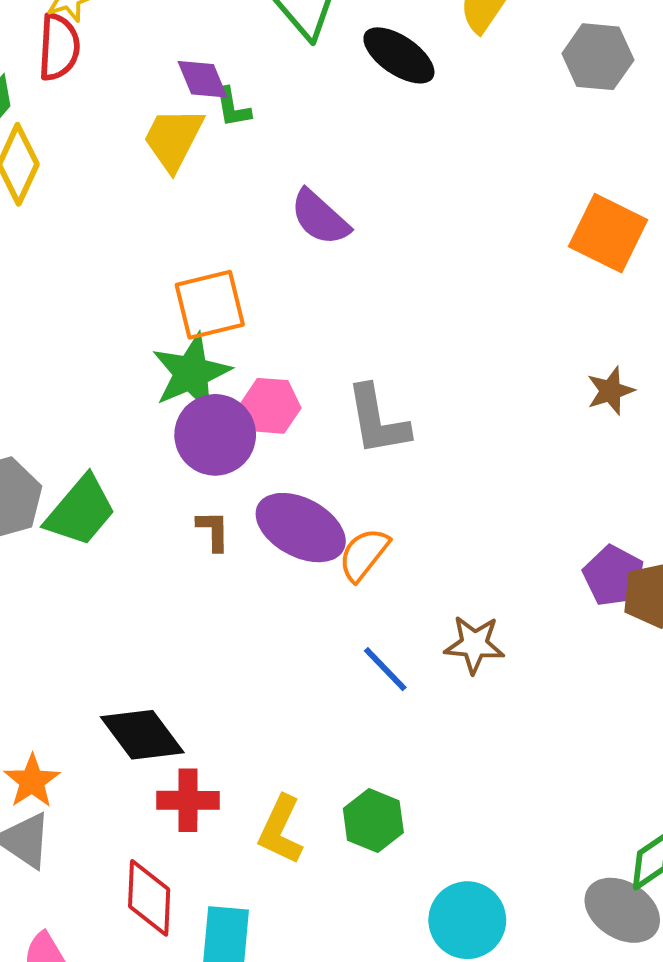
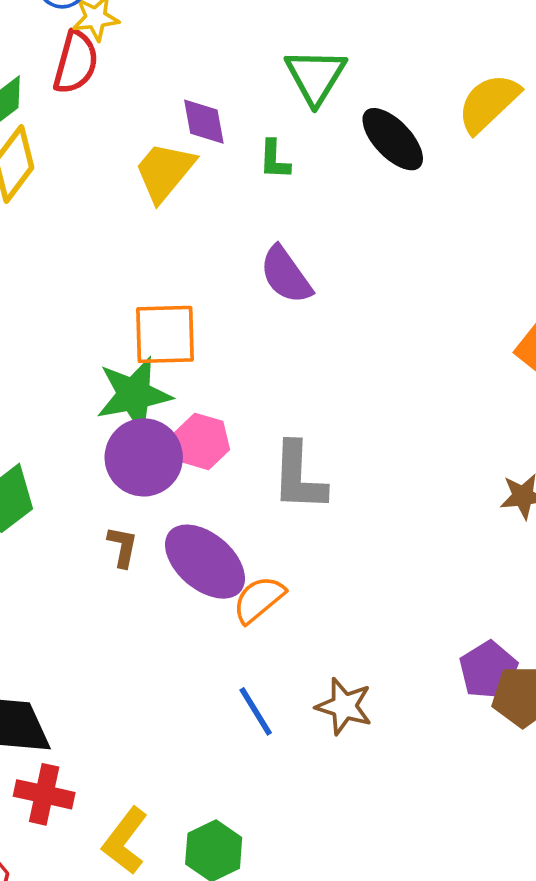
green L-shape: (233, 107) -> (274, 160), moved

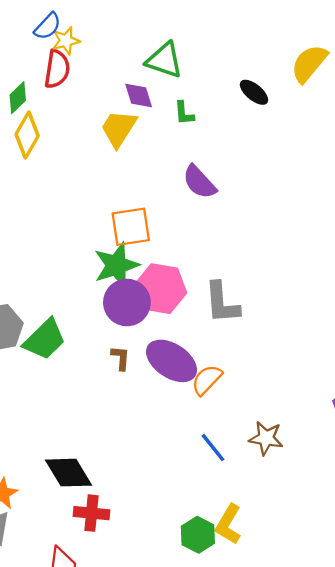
green triangle: (316, 76) -> (164, 60), moved, turned -36
black ellipse: (393, 139) -> (254, 92), size x0.7
pink hexagon: (202, 441) -> (161, 289), size x1.5
yellow L-shape: (125, 841) -> (228, 524), moved

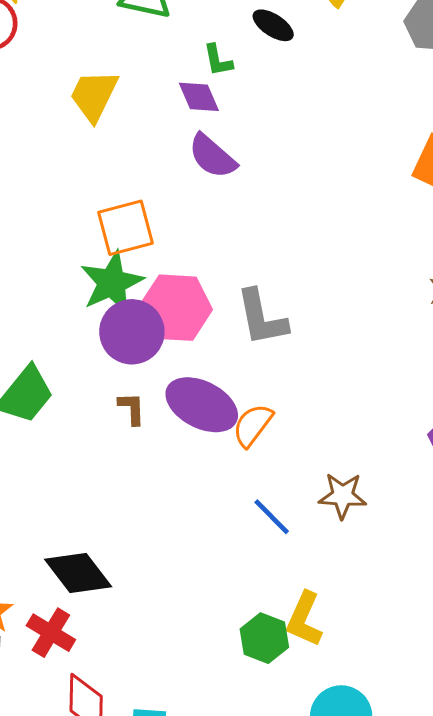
purple diamond: (139, 95) -> (199, 97), moved
green L-shape: (184, 113) -> (218, 60), moved
red cross: (91, 513) -> (51, 633), moved, turned 32

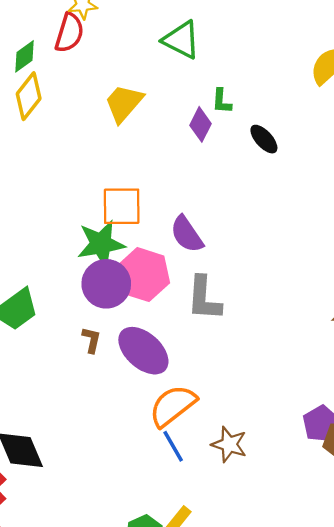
black ellipse: (273, 25) -> (264, 139), moved
purple diamond: (199, 97) -> (201, 124), turned 36
purple semicircle: (212, 156) -> (187, 234), moved
orange semicircle: (253, 425) -> (173, 406), moved, size x1.4

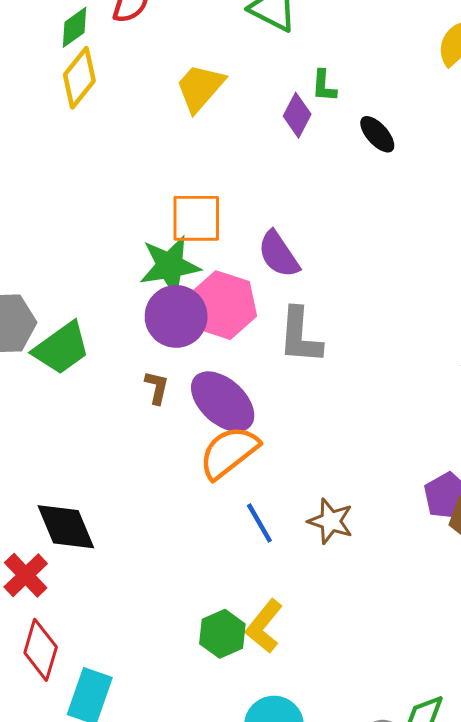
orange semicircle: (173, 406) -> (229, 452), moved

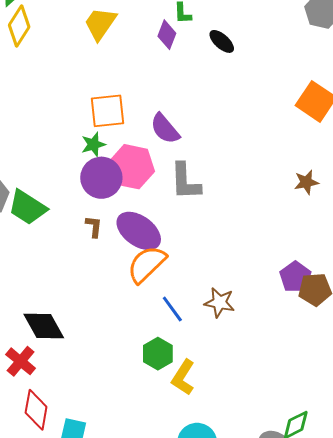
green star: (170, 266) -> (93, 144), size x0.6
green trapezoid: (61, 348) -> (27, 207), turned 75
green hexagon: (222, 634) -> (158, 354), moved

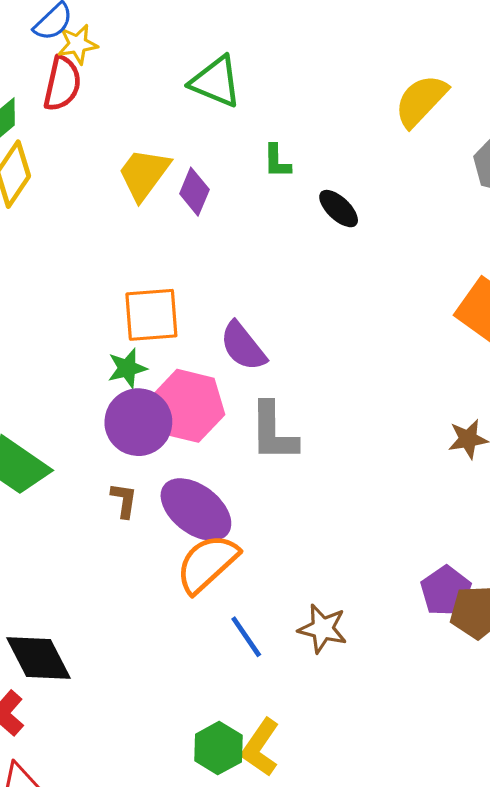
purple diamond: (167, 35) -> (194, 192), moved
green hexagon: (158, 354) -> (218, 748), moved

